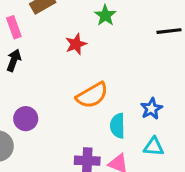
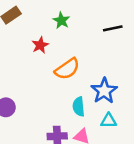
orange semicircle: (92, 95) -> (67, 69), moved
blue star: (151, 109) -> (104, 91), size x1.5

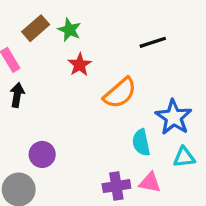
green star: (61, 20) -> (69, 30), moved
black line: (113, 28) -> (153, 42), moved

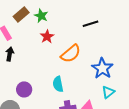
cyan semicircle: (141, 143) -> (58, 84), moved
cyan triangle: (184, 157) -> (108, 92), turned -32

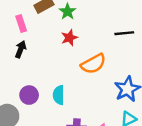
cyan semicircle: (58, 84) -> (59, 95), moved

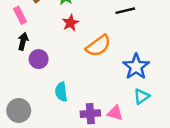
purple circle: (29, 95) -> (39, 59), moved
cyan semicircle: (59, 95) -> (61, 92), moved

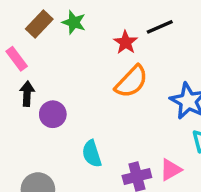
red star: (70, 23) -> (126, 42), moved
pink triangle: (115, 113) -> (171, 170), turned -35

